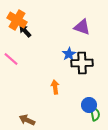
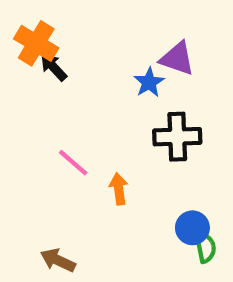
blue star: (69, 54) -> (149, 82), moved
pink line: (11, 59) -> (73, 163), moved

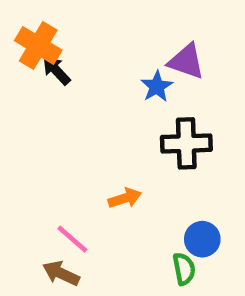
pink line: (73, 163) -> (72, 239), moved
orange arrow: (119, 189) -> (125, 198), turned 80
green semicircle: (205, 247) -> (184, 269), moved

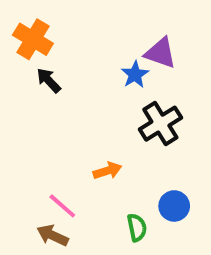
black arrow: (56, 71) -> (49, 80), moved
black cross: (186, 143) -> (160, 124), turned -30
green semicircle: (184, 269) -> (137, 228), moved

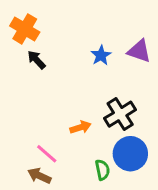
purple triangle: (160, 53) -> (139, 51), moved
black cross: (160, 124) -> (120, 114), moved
blue circle: (174, 206) -> (130, 154), size x1.5

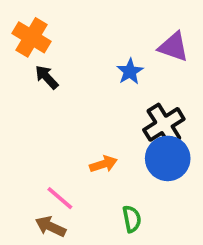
purple triangle: (139, 51) -> (173, 47), moved
black cross: (120, 114) -> (164, 124), moved
blue circle: (130, 154) -> (168, 158), moved

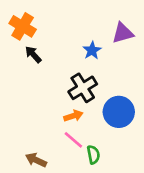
purple triangle: (173, 47) -> (123, 33), turned -35
black cross: (164, 124) -> (83, 88), moved
pink line: (60, 198) -> (73, 140), moved

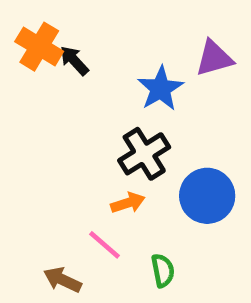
blue star: (92, 50) -> (160, 89), size x1.4
black arrow: (33, 54) -> (74, 61), moved
pink line: (73, 140) -> (105, 245), moved

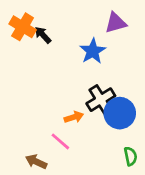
purple triangle: (214, 58) -> (116, 23), moved
black cross: (144, 154) -> (101, 100), moved
green semicircle: (163, 270) -> (130, 156), moved

